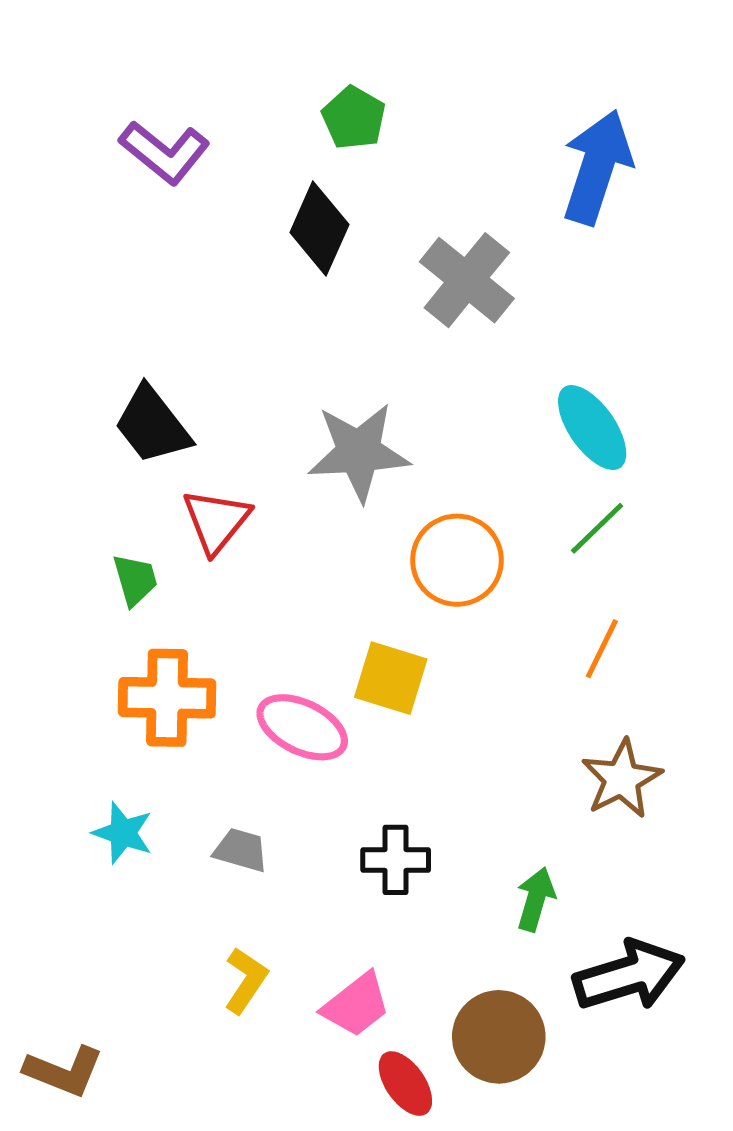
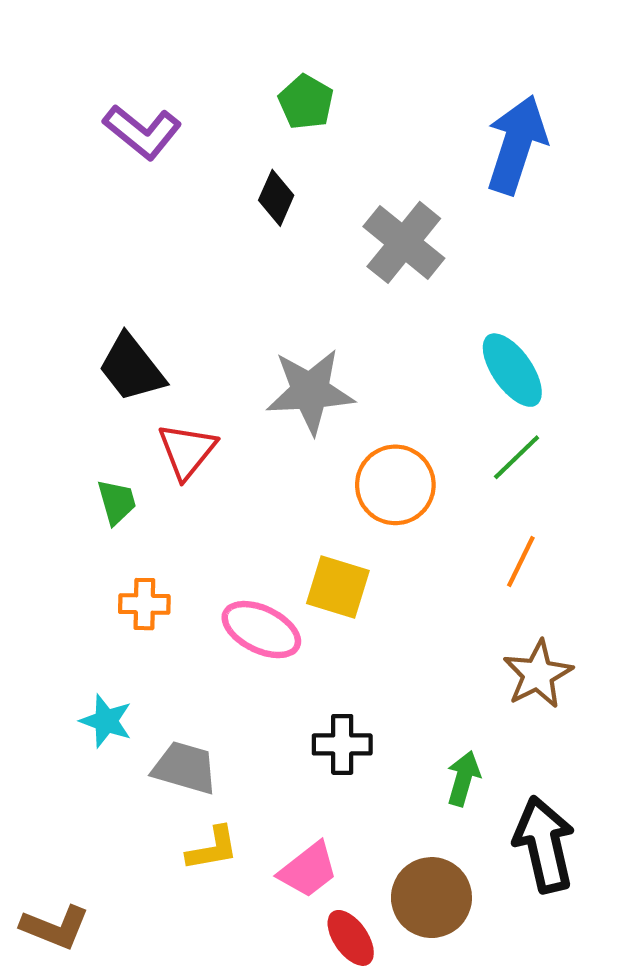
black diamond: (319, 228) -> (276, 198), size x0.7
orange cross: (167, 698) -> (144, 604), size x0.6
gray trapezoid: (241, 850) -> (185, 768), moved, size x1.4
black arrow: (629, 975) -> (544, 844), turned -86
yellow L-shape: (246, 980) -> (212, 849), turned 46

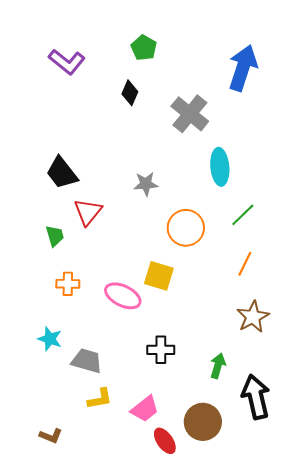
cyan ellipse: (512, 370) -> (220, 167), moved, turned 30
gray star: (310, 391) -> (146, 184), size x0.6
brown L-shape: (55, 927) -> (51, 436), moved, size x0.7

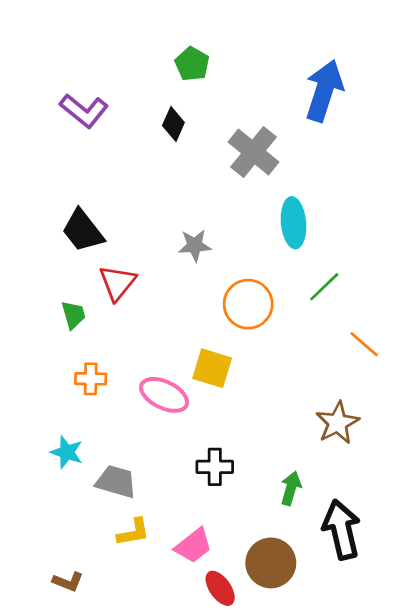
purple L-shape: (67, 62) -> (84, 111), moved
orange line: (245, 264) -> (364, 344), moved, turned -75

